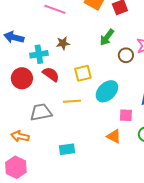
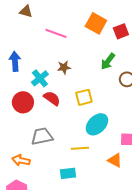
blue arrow: (14, 37) -> (15, 61), turned 72
cyan cross: (39, 54) -> (40, 78), turned -30
cyan ellipse: (107, 91) -> (97, 124), moved
yellow line: (72, 101) -> (80, 148), moved

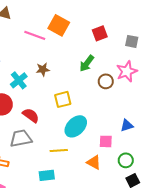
orange square: (96, 23) -> (59, 25), moved
red semicircle: (52, 98) -> (31, 115), moved

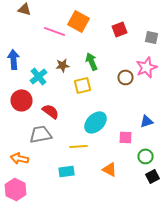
green arrow: (87, 63) -> (92, 61), moved, turned 120
yellow square: (63, 99) -> (82, 85), moved
orange triangle: (94, 162) -> (110, 169), moved

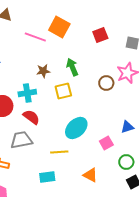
cyan cross: (38, 76) -> (27, 93), moved, turned 30
pink square: (126, 137) -> (106, 143), turned -32

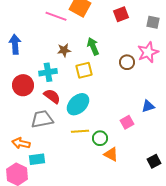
cyan ellipse: (76, 128) -> (78, 104), moved
green circle: (126, 162) -> (100, 138), moved
cyan rectangle: (47, 177) -> (37, 159), moved

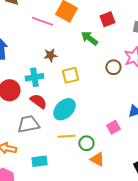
green arrow: (93, 46) -> (89, 38), moved, turned -30
cyan rectangle: (37, 159) -> (39, 161), moved

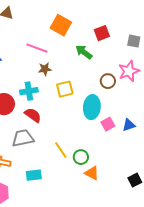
pink line: (42, 21) -> (37, 48), moved
cyan ellipse: (64, 109) -> (92, 107), moved, turned -40
pink square: (113, 127) -> (108, 124), moved
yellow line: (66, 136) -> (61, 150), turned 60

